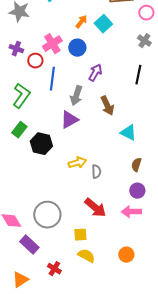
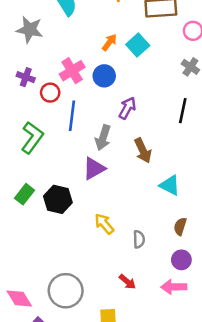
green rectangle: (19, 130) -> (24, 194), moved
yellow arrow: (77, 163) -> (104, 224), turned -114
gray semicircle: (96, 172) -> (139, 239), moved
red arrow: (95, 208) -> (127, 282), size x0.6

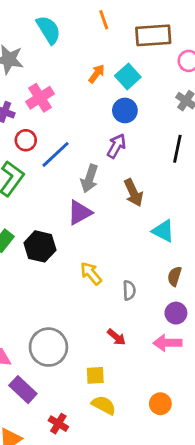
pink cross: (72, 71) -> (40, 98), moved
blue circle: (104, 76) -> (125, 110), moved
red circle: (50, 93) -> (26, 140), moved
blue line: (72, 116) -> (56, 154), turned 40

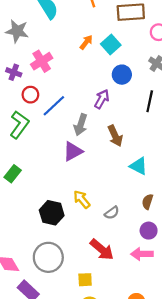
blue circle: (125, 110) -> (122, 75), moved
black hexagon: (40, 246) -> (52, 213), moved
gray semicircle: (129, 290) -> (112, 213), turned 56
red arrow: (116, 337) -> (102, 250), size x1.6

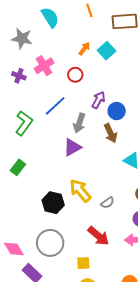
blue circle: (122, 75) -> (117, 111), moved
red circle: (30, 95) -> (75, 75), moved
yellow arrow: (82, 199) -> (80, 191), size x1.4

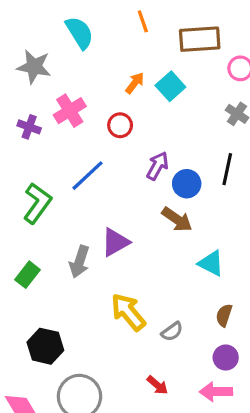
gray arrow: (79, 123) -> (79, 262), moved
brown arrow: (111, 133) -> (177, 219), turned -30
black hexagon: (53, 203) -> (45, 346), moved
red arrow: (98, 236) -> (157, 385), size x0.6

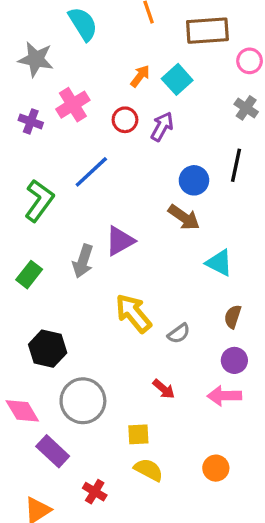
purple arrow: (157, 166) -> (162, 126), moved

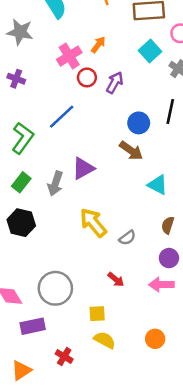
cyan square: (177, 79) -> (150, 51), moved
pink cross: (73, 105) -> (69, 56), moved
green rectangle: (29, 275) -> (21, 182), moved
black hexagon: (48, 349) -> (21, 223), moved
purple rectangle: (53, 451) -> (33, 326), turned -55

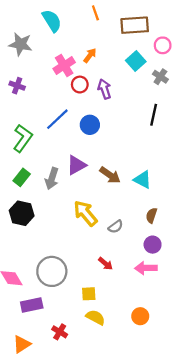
purple arrow: (115, 83) -> (104, 89), turned -48
blue circle: (139, 123) -> (90, 125), moved
brown arrow: (131, 151) -> (110, 175), moved

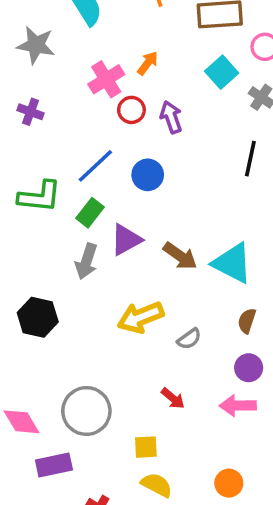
green L-shape: (23, 138) -> (40, 196), turned 60
green rectangle: (22, 177) -> (90, 213), moved
cyan triangle: (142, 180) -> (232, 263), size x1.4
yellow arrow: (85, 213) -> (140, 317), turned -72

